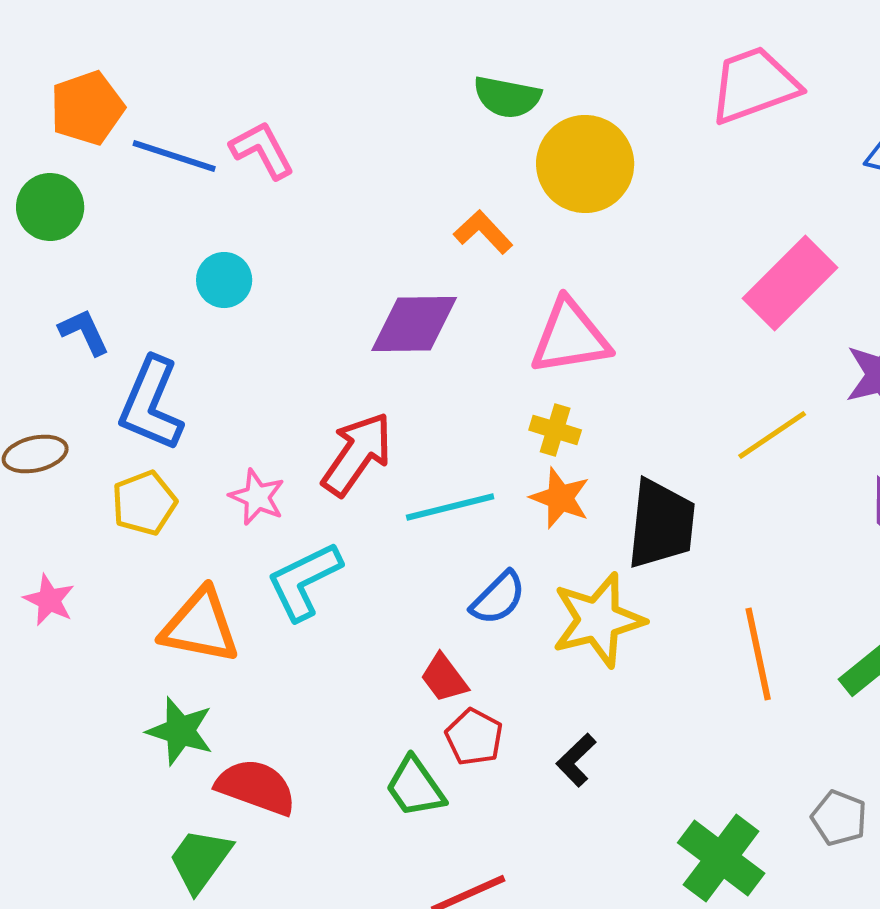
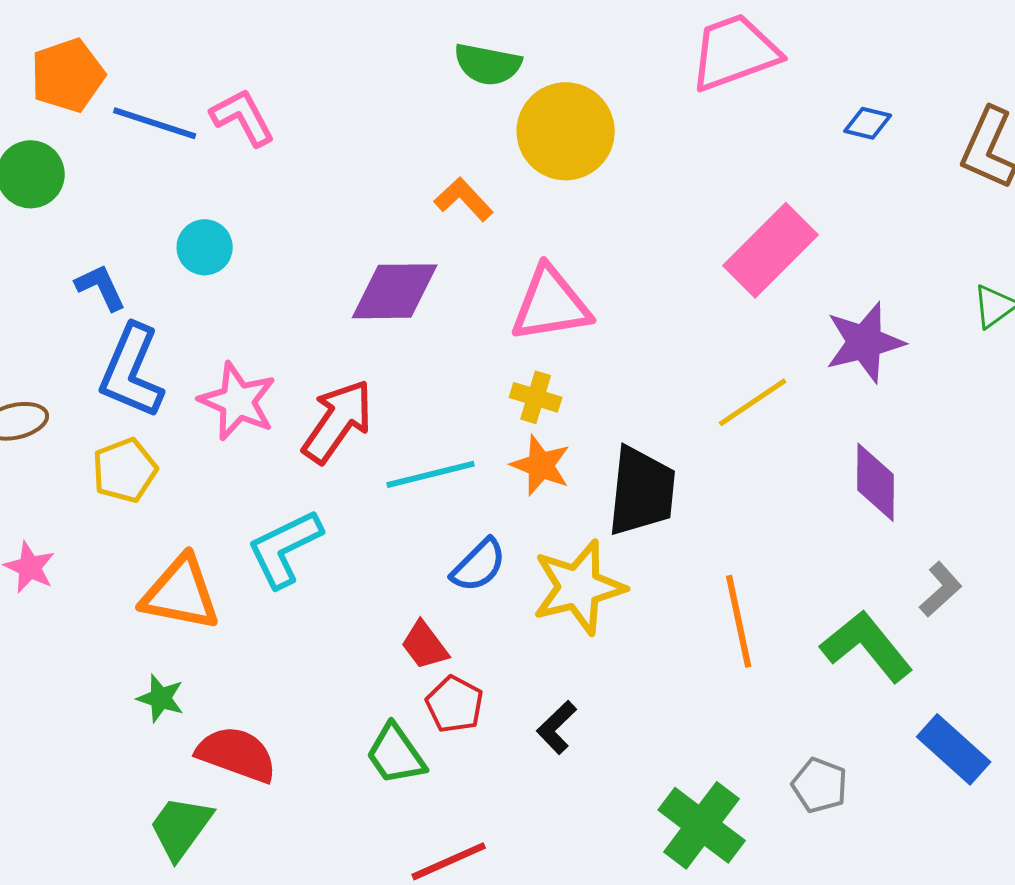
blue L-shape: (84, 332) -> (101, 287), moved
pink star: (257, 497) -> (238, 401), moved, size x1.4
green star: (180, 731) -> (161, 698), size x0.7

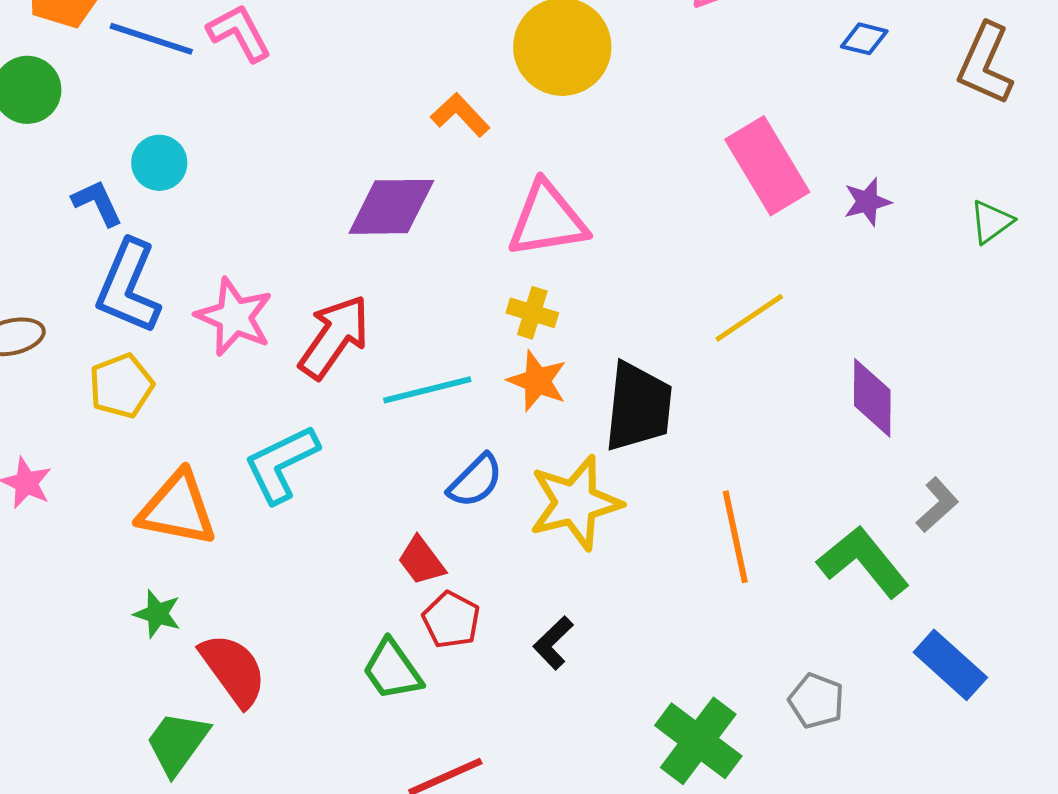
cyan circle: (205, 247) -> (159, 163), moved
pink rectangle: (771, 250) -> (767, 166), turned -76
purple star: (865, 342) -> (867, 202), moved, size x0.6
red semicircle: (237, 754) -> (233, 670), turned 34

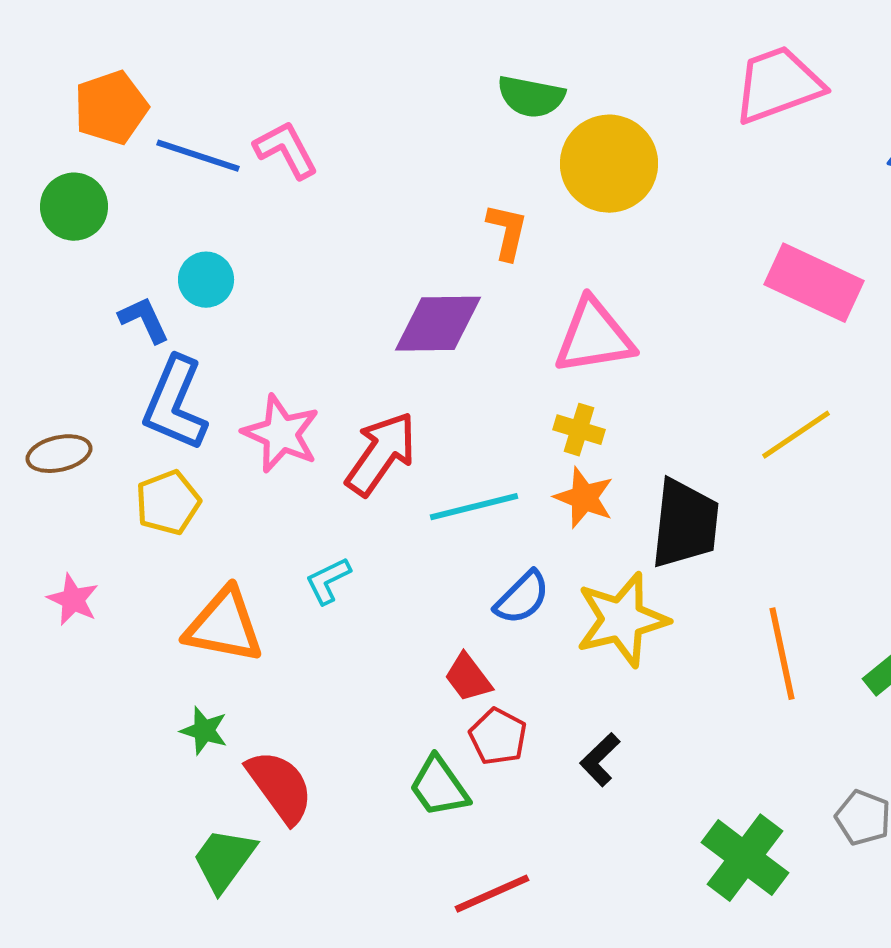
orange L-shape: (460, 115) -> (507, 232), turned 56
pink rectangle: (767, 166) -> (814, 283), turned -34
cyan L-shape: (281, 464) -> (328, 581), size x0.6

